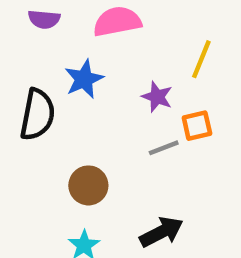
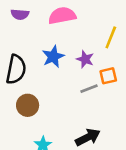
blue star: (84, 79) -> (53, 57), moved
brown circle: (88, 185) -> (28, 105), moved

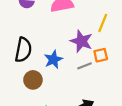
blue star: (53, 57) -> (53, 59), moved
purple star: (85, 59) -> (81, 41), size x1.5

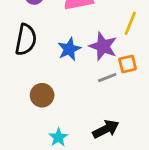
black semicircle: (23, 50) -> (26, 40), moved
blue star: (53, 59) -> (69, 49), moved

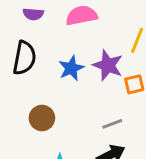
gray line: (107, 78) -> (112, 124), moved

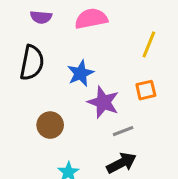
purple star: (108, 65) -> (103, 102), moved

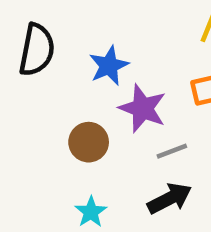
brown circle: (50, 125) -> (89, 142), moved

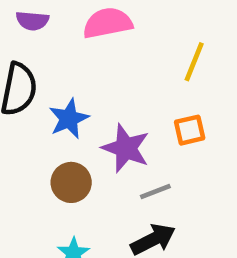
blue star: (109, 66) -> (69, 119), moved

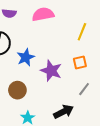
brown circle: (71, 182) -> (17, 90), moved
gray line: (155, 192) -> (84, 89), moved, turned -32

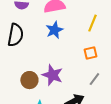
blue star: (26, 57) -> (54, 30), moved
purple star: (51, 71) -> (52, 75), moved

